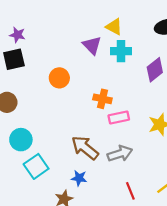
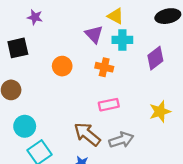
purple star: (17, 35) -> (35, 17), moved
orange cross: (102, 99) -> (104, 67), moved
pink rectangle: (119, 117) -> (109, 105), moved

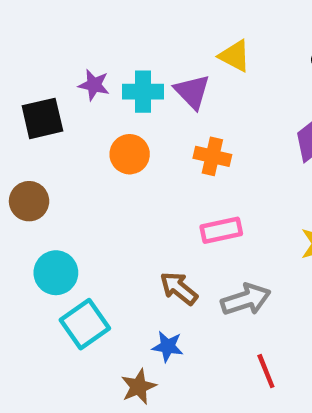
purple star: (35, 17) -> (94, 85), moved
cyan cross: (122, 40) -> (143, 92), moved
brown arrow: (87, 134) -> (179, 288), size x0.7

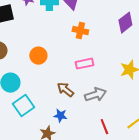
orange circle: (130, 154) -> (38, 56), moved

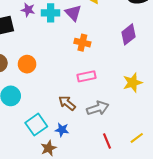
orange circle: (38, 56) -> (27, 64), moved
cyan square: (23, 106) -> (36, 125), moved

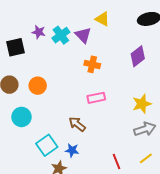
cyan cross: (51, 13) -> (61, 35), turned -36
gray arrow: (98, 108) -> (145, 129), moved

